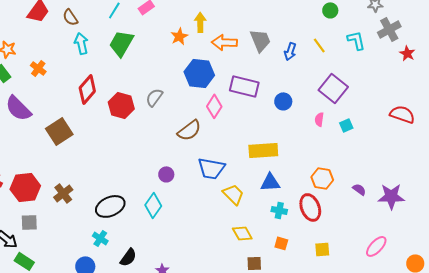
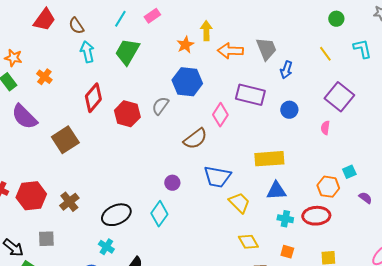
blue arrow: (290, 51) -> (286, 70), moved
blue hexagon: (199, 73) -> (187, 82), moved
cyan square: (346, 125) -> (349, 172), moved
red ellipse: (310, 207) -> (316, 216), turned -72
gray square: (29, 222) -> (46, 239), moved

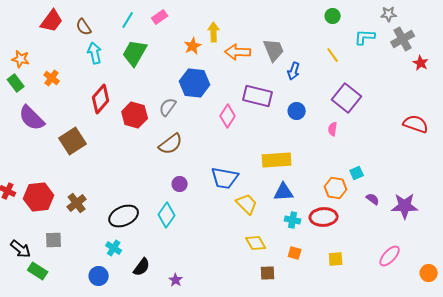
green circle: (336, 19) -> (333, 16), moved
cyan L-shape: (362, 49) -> (365, 37), moved, turned -75
brown semicircle: (195, 139) -> (171, 144), moved

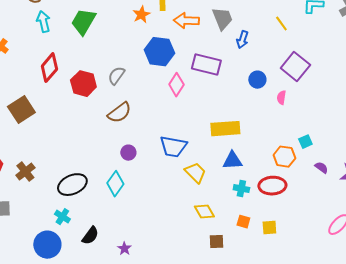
blue hexagon: (195, 83) -> (159, 52), moved
blue circle: (297, 111) -> (257, 80), moved
yellow square: (336, 259) -> (269, 228), moved
blue circle: (99, 276) -> (47, 245), size x1.4

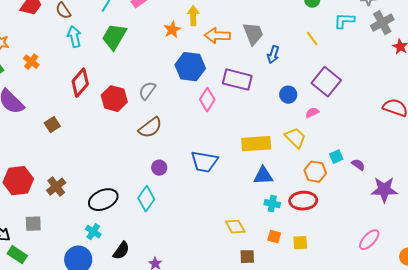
pink semicircle: (281, 98) -> (312, 113), turned 56
brown square: (21, 110) -> (52, 125), size x0.6
purple semicircle: (321, 168) -> (358, 165), moved
yellow trapezoid: (195, 173) -> (295, 138), moved

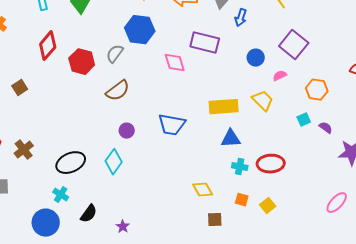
blue hexagon: (190, 67) -> (140, 30), moved
pink diamond: (207, 100) -> (175, 63), turned -50
orange hexagon: (315, 172) -> (317, 90), moved
yellow square: (300, 243) -> (268, 206), turned -35

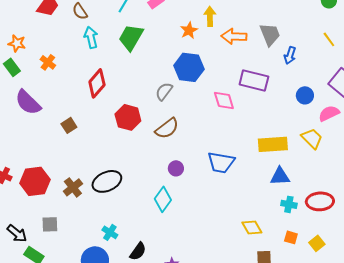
red hexagon: (82, 62) -> (128, 117), moved
pink semicircle: (280, 76) -> (329, 113), size x1.5
black ellipse: (71, 163) -> (107, 181), moved

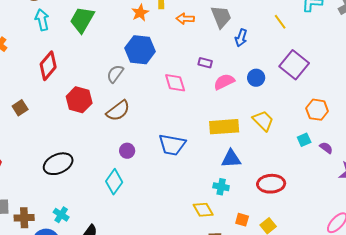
orange arrow: (234, 36) -> (185, 19), size x0.7
purple rectangle: (254, 80) -> (205, 63), size x0.5
pink semicircle: (329, 113) -> (224, 82), moved
brown cross: (73, 187) -> (24, 218), moved, turned 36
cyan cross: (289, 204) -> (221, 187), moved

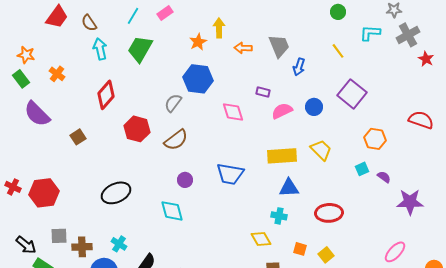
cyan diamond: (114, 182) -> (172, 211), turned -50

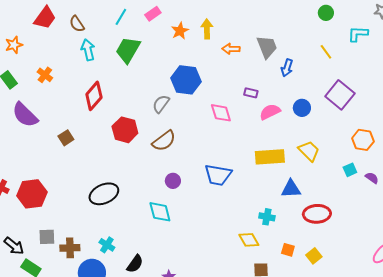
orange star: (198, 42) -> (180, 31), moved
orange star: (26, 55) -> (14, 45), moved, turned -30
blue triangle: (289, 188) -> (291, 189), moved

